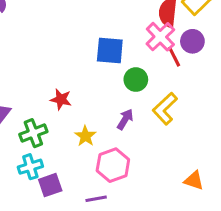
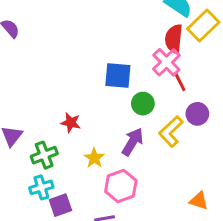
purple circle: (192, 41) -> (197, 114), moved
purple arrow: (125, 119) -> (133, 142), size x1.4

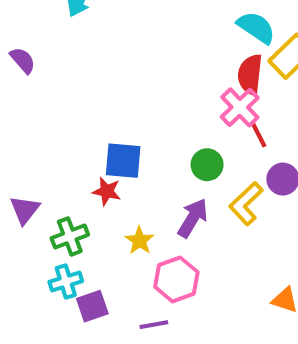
blue square: (118, 76) -> (123, 161), moved

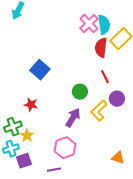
cyan semicircle: (256, 27) -> (104, 25), turned 48
pink cross: (240, 107) -> (89, 24), moved
blue square: (123, 161) -> (40, 70), moved, turned 36
yellow star: (139, 241) -> (27, 136), moved

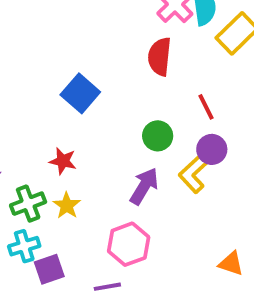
red semicircle: (101, 48) -> (160, 57), moved
purple circle: (117, 99) -> (212, 149), moved
yellow star: (27, 136) -> (67, 206), moved

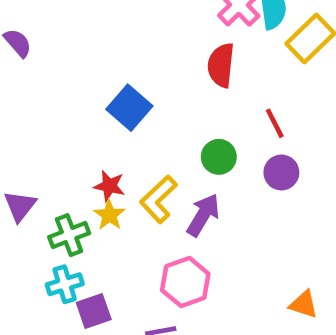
yellow L-shape: (194, 173) -> (158, 199), moved
yellow star: (67, 206) -> (109, 215), moved

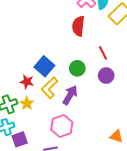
blue square: (129, 108) -> (44, 66), moved
yellow star: (109, 215) -> (27, 103), moved

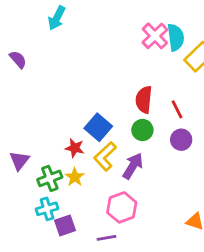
red semicircle: (78, 26) -> (144, 100), moved

